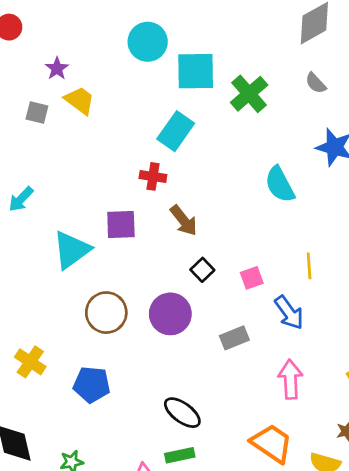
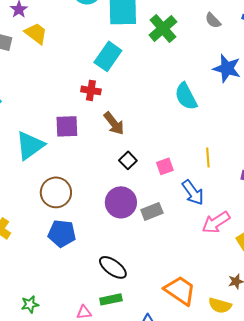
purple circle: (170, 314) -> (121, 202), moved
pink arrow: (290, 379) -> (216, 222), moved, turned -120
blue pentagon: (92, 385) -> (62, 233), moved

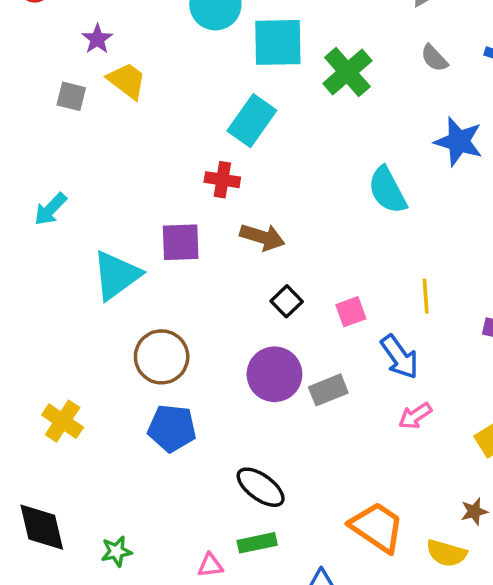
brown arrow: (114, 123) -> (262, 237), turned -35
pink arrow: (216, 222) -> (415, 416), moved, size x0.7

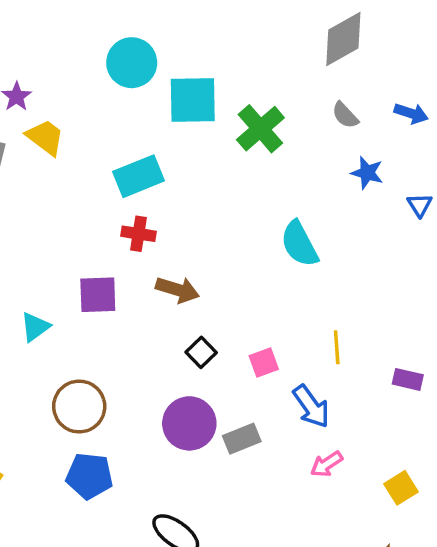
cyan rectangle: (252, 121) -> (138, 176), moved, turned 33
blue star: (459, 141) -> (367, 173), moved, size x0.7
cyan triangle: (116, 275) -> (35, 327), size x0.6

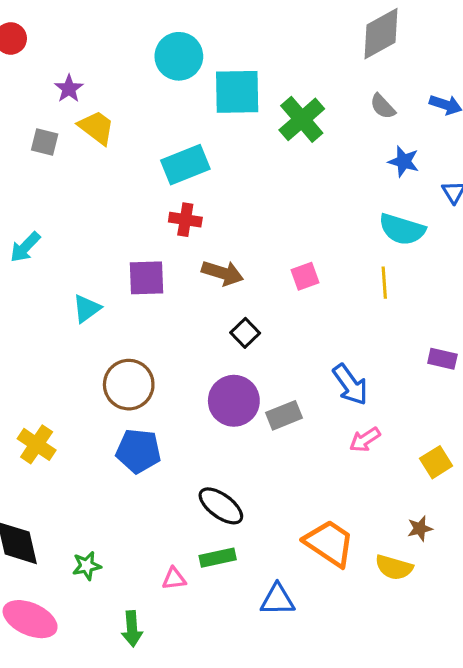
cyan semicircle: (299, 244) -> (402, 229), moved, turned -45
yellow line: (337, 347) -> (384, 283), moved
pink square: (264, 362) -> (305, 276), moved

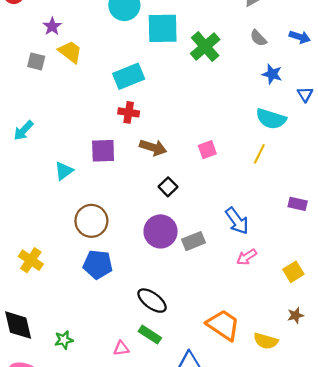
yellow line: (384, 283) -> (259, 154), turned 30
brown star: (420, 529) -> (295, 315), moved
green rectangle: (218, 558) -> (150, 335), turned 45

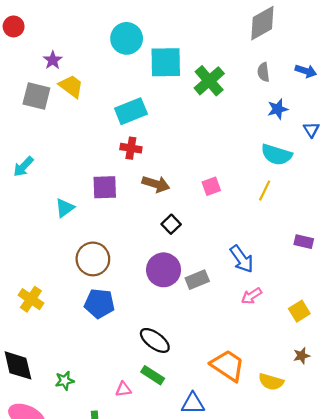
gray semicircle: (258, 38) -> (263, 72), turned 36
gray square: (36, 61) -> (36, 96), size x1.5
blue star: (272, 74) -> (278, 109), turned -30

